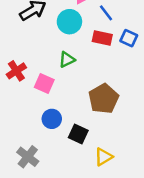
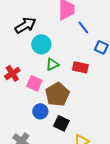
cyan circle: (69, 22) -> (41, 44), moved
red rectangle: (102, 38) -> (80, 67), moved
brown pentagon: (104, 99) -> (57, 94), moved

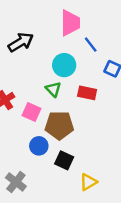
cyan circle: (41, 44) -> (64, 65), moved
green triangle: (52, 64) -> (53, 89), turned -48
brown pentagon: (57, 94) -> (59, 125), turned 30

